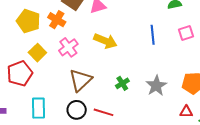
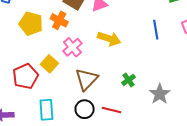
yellow square: (37, 53) -> (49, 64), moved
gray star: (156, 86) -> (160, 94), moved

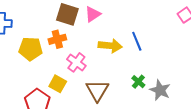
orange cross: (59, 20) -> (57, 39), turned -30
blue line: (156, 30) -> (137, 41), moved
gray star: (160, 94) -> (160, 90), moved

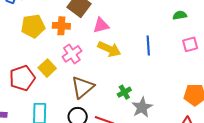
pink triangle: (93, 14) -> (101, 25), moved
blue line: (137, 41) -> (148, 45), moved
yellow pentagon: (31, 49) -> (33, 26), turned -30

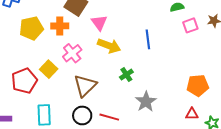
pink triangle: (101, 25) -> (99, 23), turned -48
pink square: (190, 44) -> (190, 25), moved
green cross: (124, 92) -> (126, 75), moved

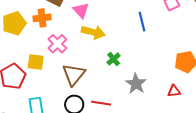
blue line: (148, 39) -> (142, 22), moved
yellow square: (49, 69) -> (36, 62), turned -30
red triangle: (192, 114) -> (174, 91), moved

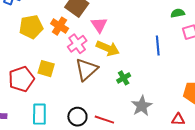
orange cross: (42, 18) -> (60, 26), turned 30
pink cross: (57, 44) -> (77, 44), moved
brown triangle: (74, 75) -> (86, 69), moved

